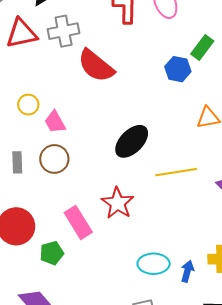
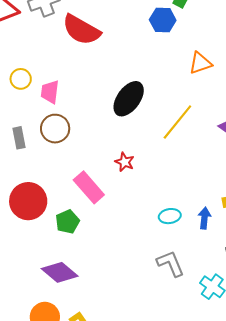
pink trapezoid: (55, 122) -> (50, 92), turned 45
yellow line: (176, 172) -> (177, 122), turned -33
red star: (118, 203) -> (125, 162), size x0.6
cyan ellipse: (154, 264) -> (170, 216), size x0.7

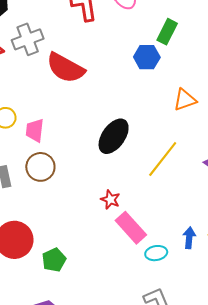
pink rectangle: (89, 187) -> (131, 228), moved
blue arrow: (204, 218) -> (189, 238), moved

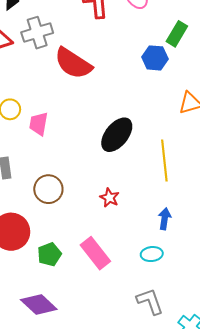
yellow line: (163, 159) -> (164, 161), turned -48
brown circle: (40, 167) -> (48, 189), moved
pink rectangle: (131, 228) -> (95, 253), moved
blue arrow: (189, 238) -> (165, 219), moved

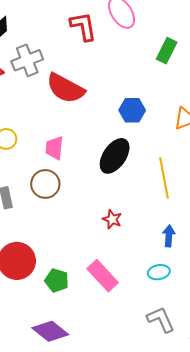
blue hexagon: (155, 58) -> (132, 110), moved
pink trapezoid: (38, 124) -> (54, 148), moved
brown circle: (48, 189) -> (45, 184), moved
green pentagon: (49, 254) -> (57, 280), turned -30

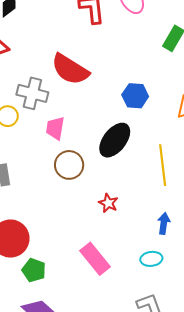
gray cross: (27, 60) -> (32, 93), moved, turned 32
brown circle: (45, 184) -> (69, 165), moved
green pentagon: (57, 280) -> (34, 270), moved

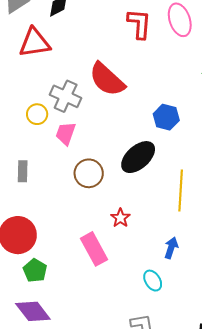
pink trapezoid: (55, 128) -> (66, 133), moved
pink rectangle: (95, 259) -> (94, 249), moved
cyan ellipse: (151, 259) -> (153, 281), turned 55

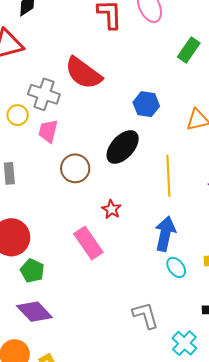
blue arrow: (171, 248) -> (165, 234), size x1.6
cyan ellipse: (153, 281) -> (176, 267), moved

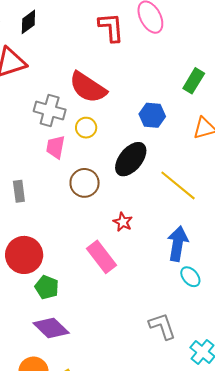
green rectangle: (189, 50) -> (194, 81), moved
yellow circle: (18, 115) -> (86, 128), moved
yellow line: (168, 176) -> (178, 185), turned -45

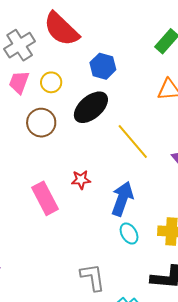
gray cross: (50, 110) -> (20, 45), turned 32
blue hexagon: (152, 115) -> (103, 66), moved
yellow circle: (86, 128) -> (51, 82), moved
red star: (123, 222) -> (81, 180), moved, turned 30

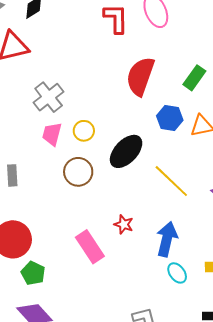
red semicircle: (61, 29) -> (140, 76), moved, turned 72
blue hexagon: (103, 66) -> (170, 118), moved
red star: (81, 180) -> (124, 224), turned 30

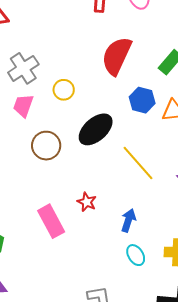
yellow circle: (84, 131) -> (64, 90), moved
blue arrow: (167, 239) -> (128, 220), size x0.7

